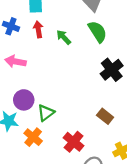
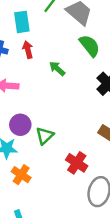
green arrow: (64, 37) -> (57, 69), moved
orange cross: (33, 137) -> (21, 175), moved

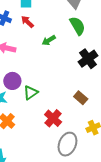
red arrow: (28, 50) -> (27, 22), turned -40
green arrow: (57, 69) -> (49, 40), turned -80

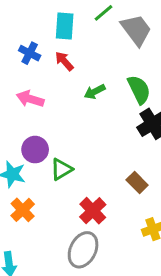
green semicircle: (77, 26) -> (139, 90), moved
gray ellipse: (67, 144) -> (83, 250), moved

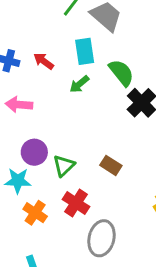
cyan rectangle: (65, 26) -> (85, 51), moved
brown rectangle: (137, 183) -> (111, 165), moved
red cross: (93, 211) -> (76, 203), moved

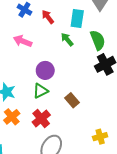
green arrow: (79, 84) -> (67, 39), turned 72
purple circle: (34, 152) -> (45, 70), moved

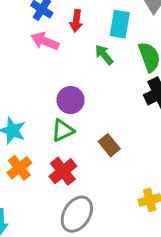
red arrow: (48, 17) -> (76, 21), turned -136
pink arrow: (23, 41) -> (45, 41), moved

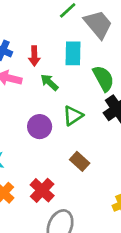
green arrow: (104, 55) -> (49, 82), moved
green triangle: (63, 130) -> (73, 116), moved

